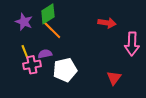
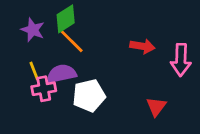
red arrow: (107, 23) -> (142, 46), moved
purple semicircle: (45, 54) -> (62, 74), size x1.5

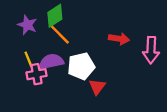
white pentagon: (89, 96) -> (81, 66), moved
red triangle: (156, 107) -> (97, 87), moved

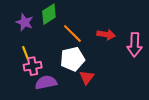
orange line: (59, 34) -> (72, 34), moved
purple semicircle: (51, 62) -> (46, 82), moved

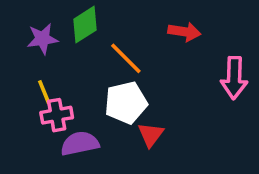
purple star: (24, 22) -> (42, 39), turned -30
red arrow: (106, 35) -> (184, 32), moved

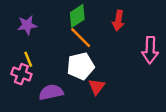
green diamond: (85, 25) -> (77, 16), moved
red arrow: (184, 32) -> (118, 21), turned 90
pink cross: (57, 115) -> (21, 74), moved, turned 30

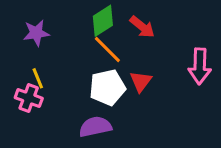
red arrow: (118, 21) -> (142, 27), moved, turned -60
red triangle: (97, 87) -> (141, 81), moved
purple semicircle: (51, 92) -> (95, 127), moved

